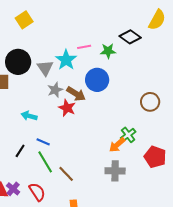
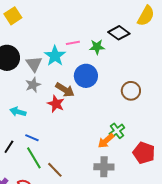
gray star: (55, 90) -> (33, 85), moved
brown circle: (150, 102) -> (131, 91), moved

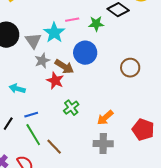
gray star: (33, 85) -> (42, 61), moved
green cross: (117, 131) -> (71, 108), moved
blue line: (32, 138) -> (31, 115), turned -40

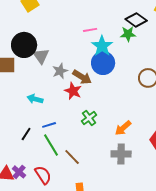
green star: (96, 24) -> (128, 34), moved
cyan star: (54, 33) -> (102, 46), moved
gray triangle: (33, 41) -> (41, 56), moved

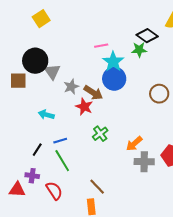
gray cross: (121, 154) -> (144, 162), moved
brown line: (72, 157) -> (97, 187), moved
purple cross: (19, 172) -> (32, 176), moved, turned -32

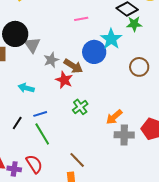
green star: (139, 50) -> (134, 24), moved
cyan star: (113, 62) -> (111, 39), moved
purple cross: (32, 176) -> (14, 169), moved

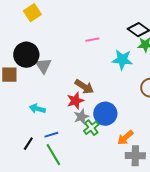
cyan star: (111, 39) -> (122, 60), turned -30
blue circle: (94, 52) -> (105, 114), moved
gray star: (51, 60) -> (81, 117), moved
red star: (64, 80) -> (75, 101), turned 30

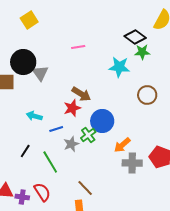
pink line: (92, 40) -> (78, 47), moved
gray star: (81, 117) -> (71, 144), moved
blue line: (51, 135) -> (56, 129), moved

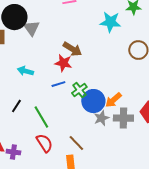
red star: (72, 108) -> (63, 63), turned 30
blue circle: (102, 121) -> (93, 101), moved
blue line: (56, 129) -> (58, 84), moved
gray star: (71, 144) -> (101, 118), moved
red semicircle: (42, 192) -> (44, 143), moved

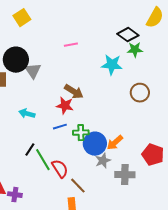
green cross: (79, 90) -> (81, 133), turned 35
black line: (16, 106) -> (30, 150), moved
gray cross: (123, 118) -> (125, 175), moved
red semicircle: (44, 143) -> (60, 169), moved

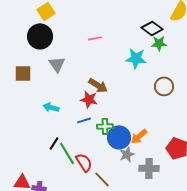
black circle: (16, 60) -> (40, 36), moved

